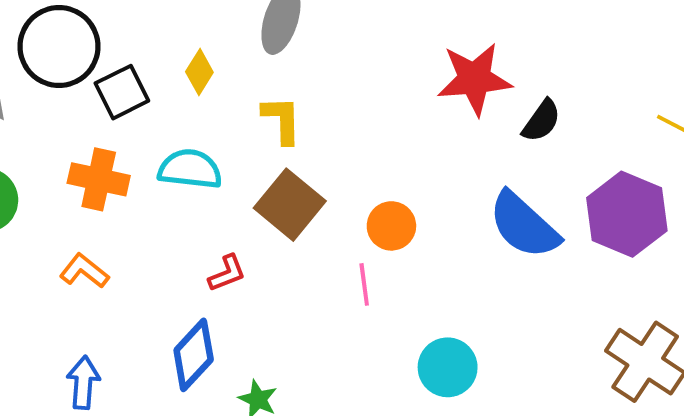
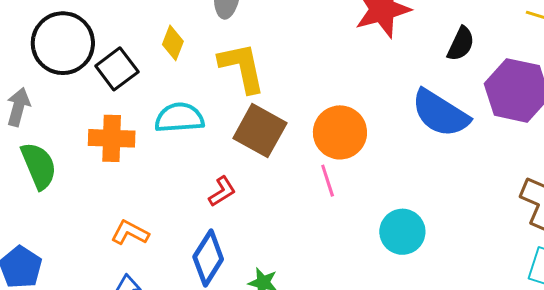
yellow L-shape: (282, 120) -> (242, 67), size x1.4
black semicircle: (541, 121) -> (461, 44), moved
orange circle: (391, 226) -> (340, 132), size x1.4
orange L-shape: (84, 271) -> (130, 233), moved

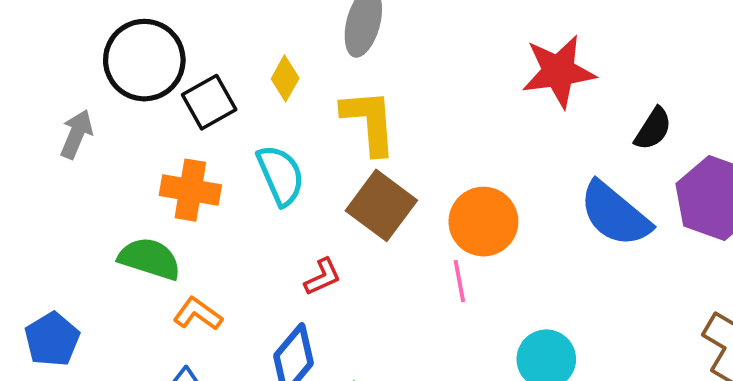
cyan semicircle: (179, 118) -> (281, 175), turned 63
green semicircle: (39, 166) -> (150, 259), moved, turned -57

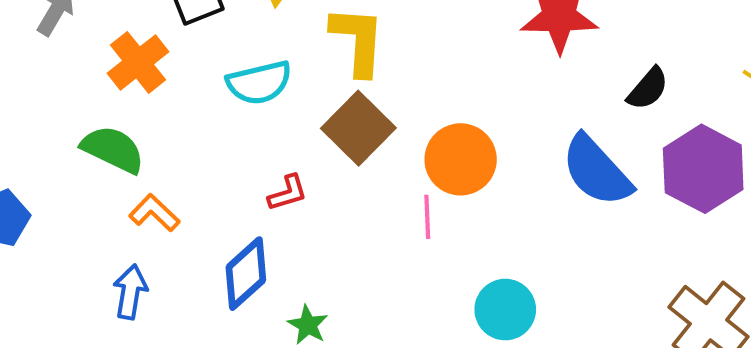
cyan semicircle: (281, 175) -> (259, 83), turned 92
orange cross: (190, 190) -> (138, 62), moved, turned 34

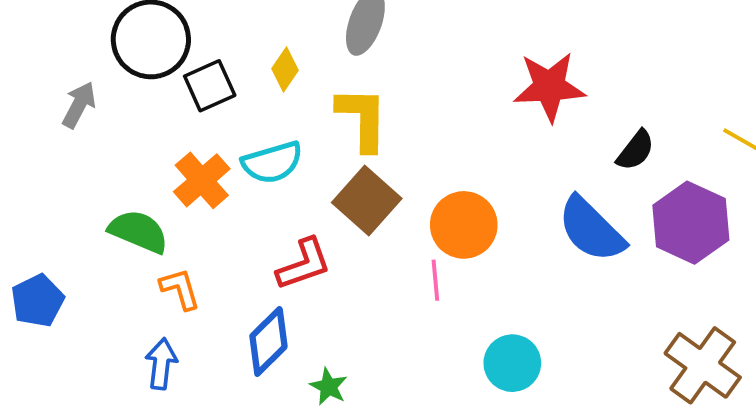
orange cross: (138, 62) -> (202, 180), moved
red L-shape: (288, 193) -> (304, 264), size x1.5
orange L-shape: (154, 213) -> (180, 289), turned 33

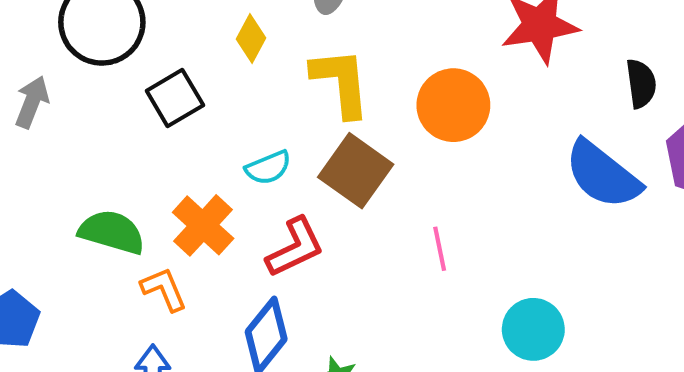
black square: (210, 86) -> (175, 98), moved
black semicircle: (635, 150) -> (641, 84), turned -39
cyan semicircle: (272, 162) -> (268, 168), moved, size x0.7
orange cross: (202, 180) -> (203, 225), moved
orange circle: (464, 225) -> (453, 105), moved

